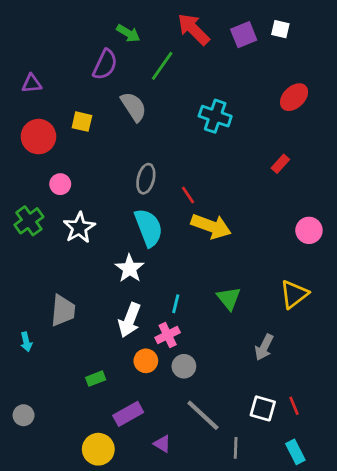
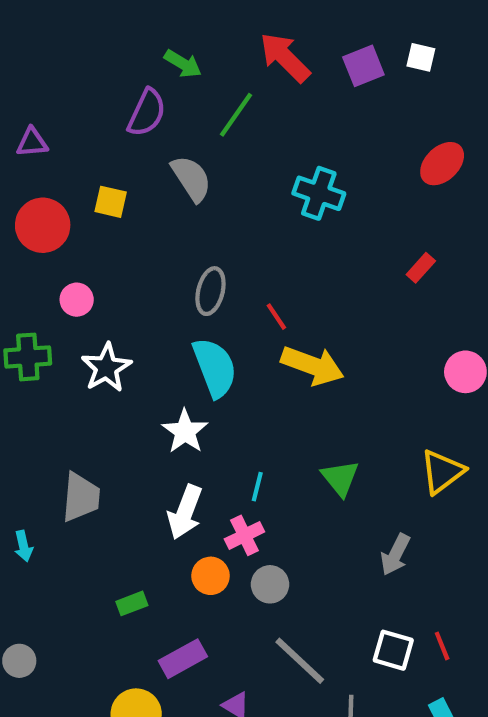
green cross: (29, 221) -> (28, 357), turned 32

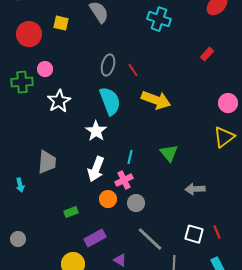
red line: (276, 317) -> (133, 70), moved
green cross: (28, 357) -> (22, 82), moved
yellow triangle: (442, 472) -> (224, 137), moved
gray arrow: (395, 555) -> (195, 189), turned 60

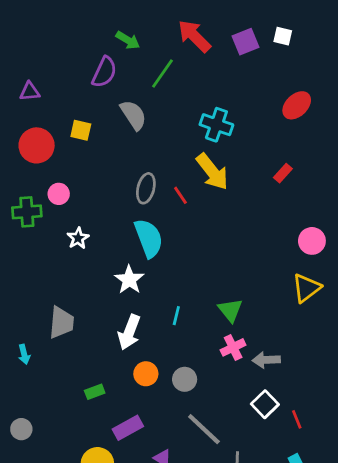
yellow arrow: (156, 100) -> (212, 172), moved, turned 32
white star: (59, 101) -> (78, 238), size x0.7
pink cross: (124, 180) -> (233, 347), moved
white square: (194, 234) -> (265, 404), moved, turned 30

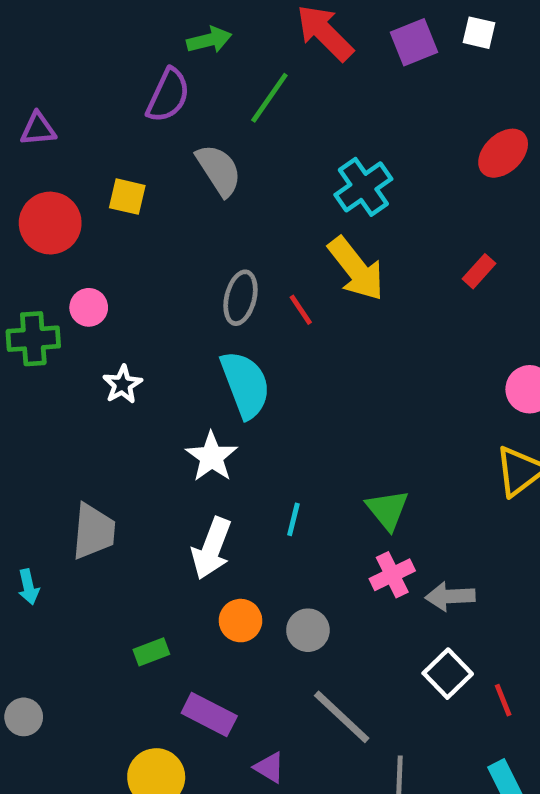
green arrow: (128, 40) -> (209, 40), turned -45
cyan cross: (216, 125) -> (363, 187), turned 36
purple rectangle: (128, 428) -> (209, 715), turned 56

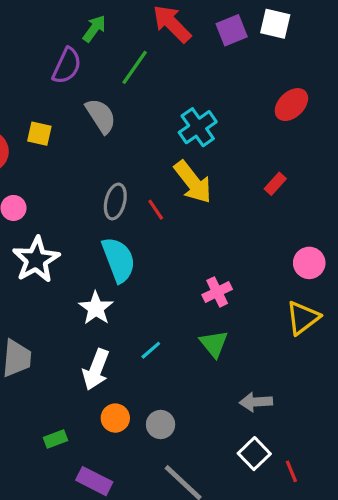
white square: (479, 33) -> (275, 24), size x1.4
green arrow: (209, 40) -> (94, 29), turned -40
white star: (122, 384) -> (36, 260), size x1.8
cyan line: (293, 519) -> (151, 350), turned 35
pink cross: (392, 575) -> (217, 292), moved

